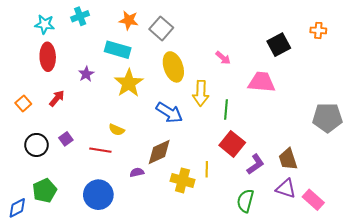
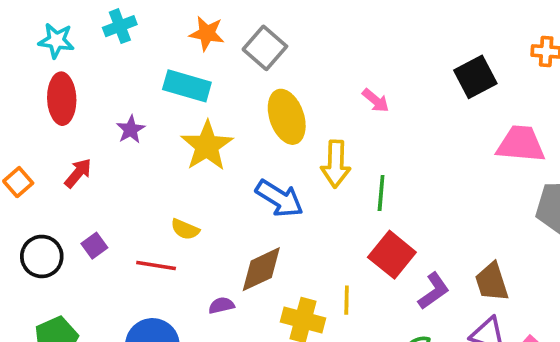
pink trapezoid: (262, 82) -> (521, 144), moved

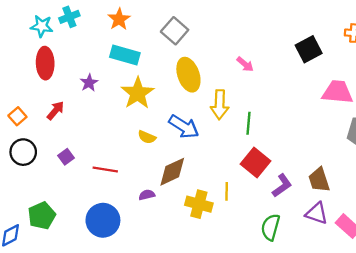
cyan cross: (120, 26) -> (69, 17), moved
orange star: (207, 33) -> (119, 19), moved, turned 30
yellow semicircle: (185, 229) -> (147, 137), moved
black circle: (42, 256) -> (23, 152), moved

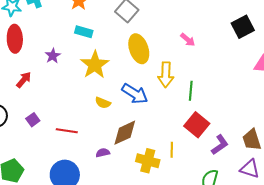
cyan rectangle: (125, 55) -> (84, 32), size x0.7

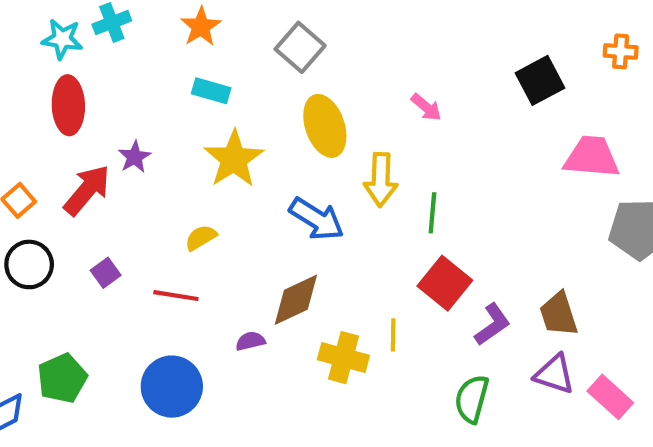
purple star: (53, 56) -> (135, 157), moved
red arrow: (24, 80) -> (87, 190), size x1.5
yellow semicircle: (103, 103) -> (201, 238), moved, turned 126

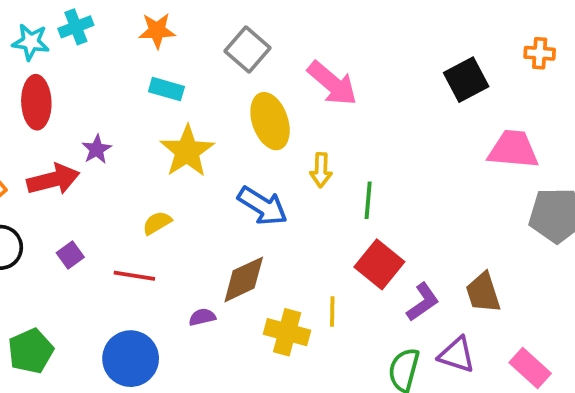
orange star: (201, 27) -> (157, 31), turned 30
pink arrow: (426, 107) -> (332, 83), moved, size x1.8
yellow arrow: (381, 180) -> (321, 170), size x0.7
red arrow: (87, 190) -> (53, 180), turned 36
purple triangle: (554, 374) -> (457, 355), moved

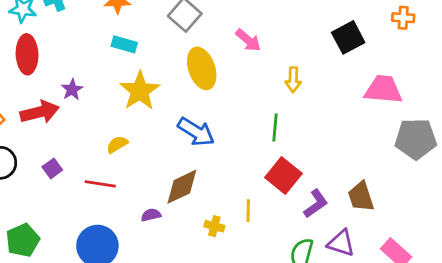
pink arrow: (332, 83) -> (248, 40), size x0.7
yellow arrow: (321, 170) -> (293, 80), moved
yellow cross: (287, 332) -> (214, 226), size x0.6

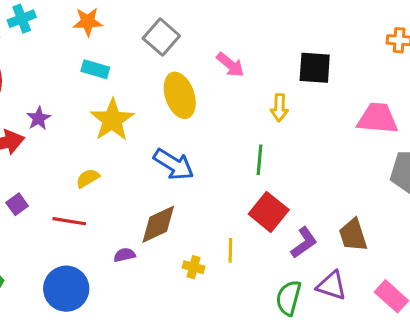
black square: (348, 37) -> (315, 68), moved, turned 32

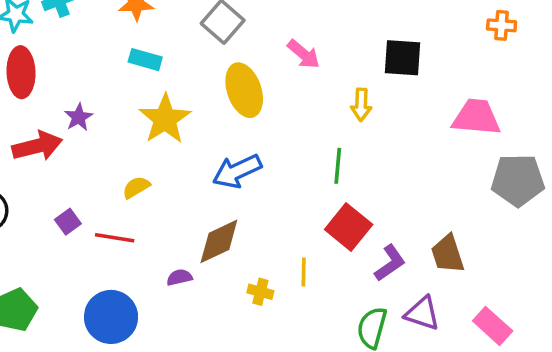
blue arrow: (174, 164) -> (237, 171), turned 123
purple square: (17, 204) -> (68, 222), moved

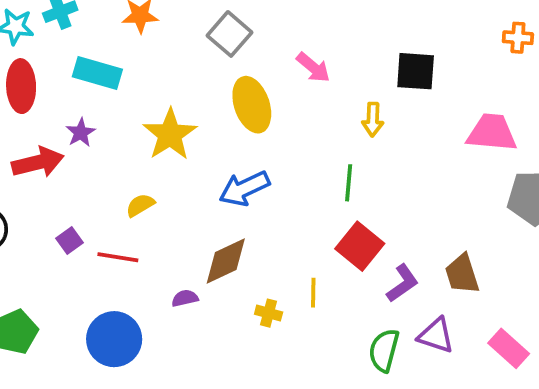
cyan rectangle: (145, 60) -> (97, 73), moved, size x1.4

